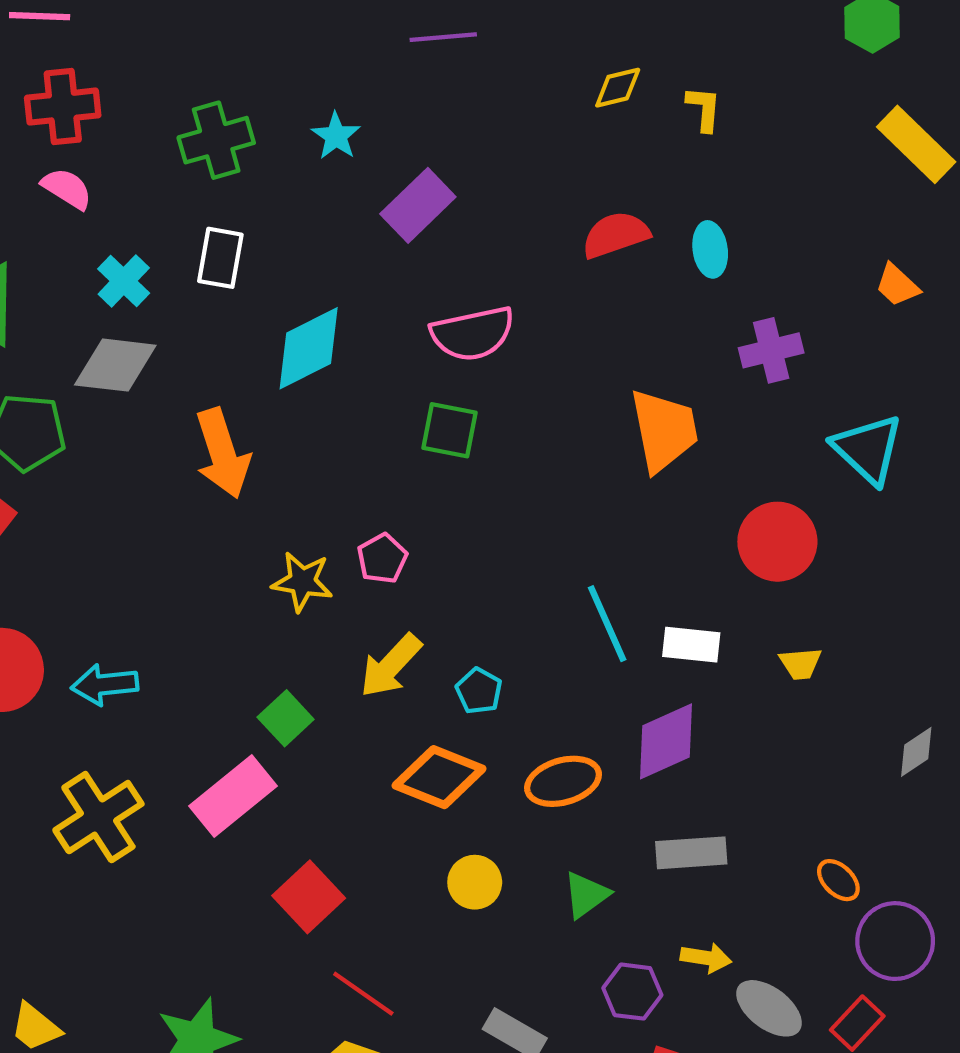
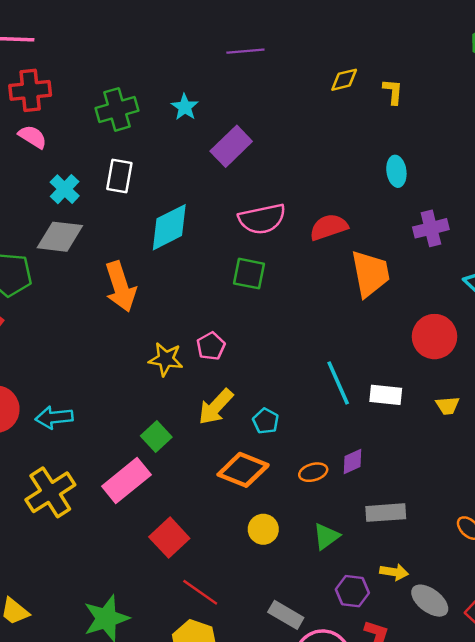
red semicircle: (616, 235) -> (329, 227), moved
purple diamond: (666, 741) -> (352, 461), moved, size x0.6
orange ellipse: (563, 781) -> (313, 472), size x0.7

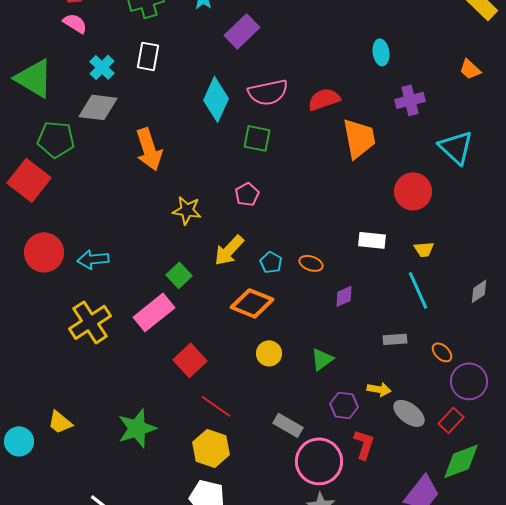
cyan diamond: (169, 227) -> (216, 99), moved, turned -39
pink pentagon: (211, 346) -> (247, 194), moved
cyan line: (338, 383) -> (418, 290), moved
orange ellipse: (313, 472) -> (311, 263), moved, turned 35
gray rectangle: (386, 513) -> (395, 339), moved, size x0.7

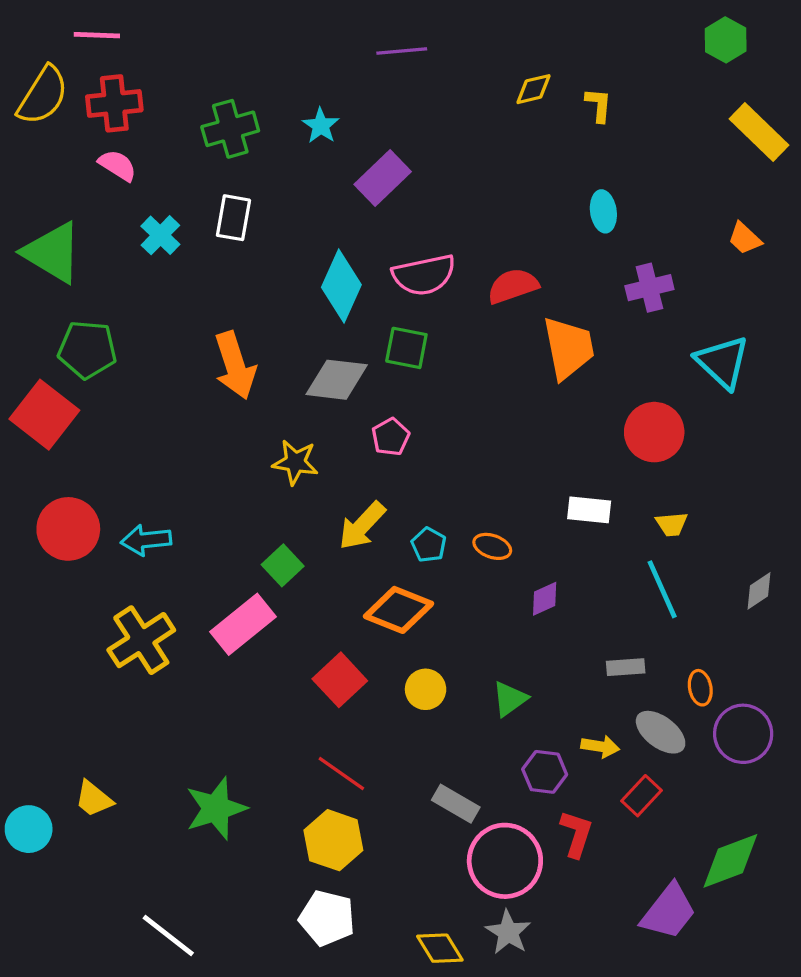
gray diamond: (98, 107) -> (337, 380), moved
orange ellipse: (442, 352) -> (700, 688), turned 35
red square: (190, 360) -> (340, 680), moved
gray ellipse: (409, 413) -> (661, 732), moved
red rectangle: (451, 420) -> (641, 796), moved

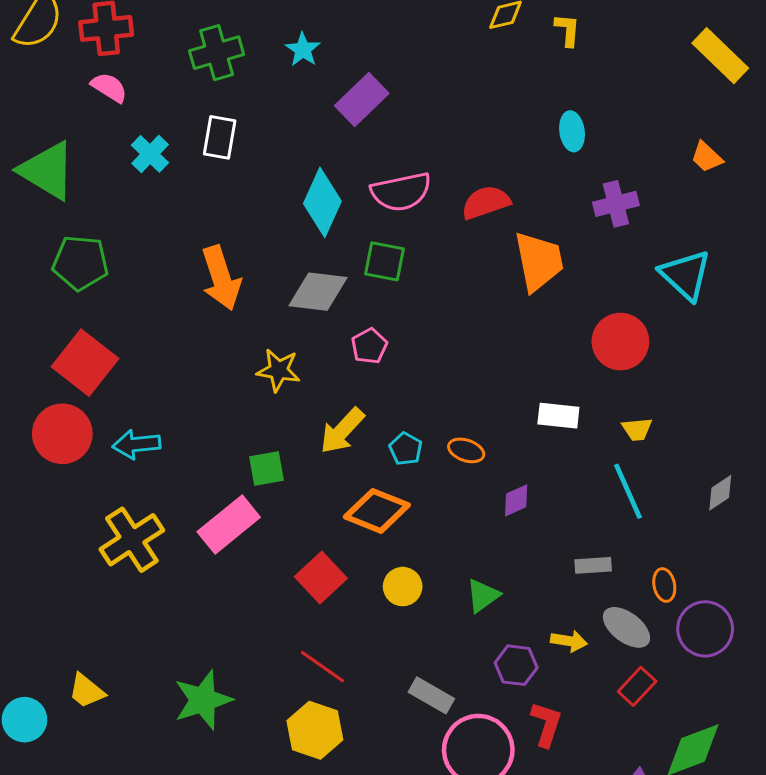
red square: (44, 415) -> (85, 363), moved
green square: (283, 565) -> (266, 469), turned 33
red rectangle: (641, 796) -> (637, 686), moved

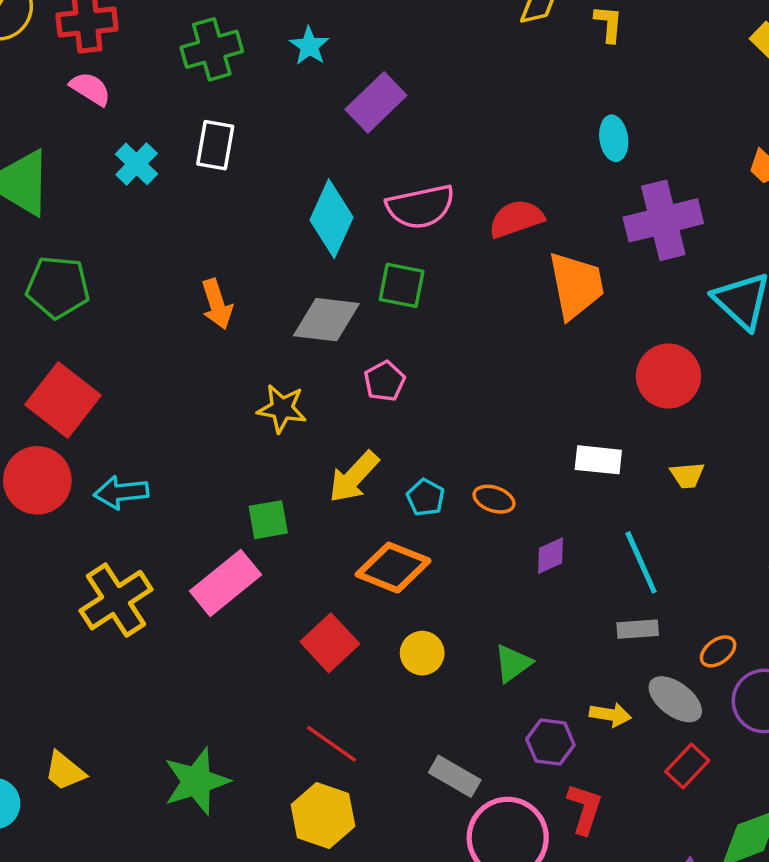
purple cross: (616, 204) -> (663, 220), size x1.5
orange arrow: (221, 278) -> (217, 304), size x0.7
cyan line: (628, 491) -> (641, 562), moved
orange ellipse: (664, 585) -> (718, 651), turned 64

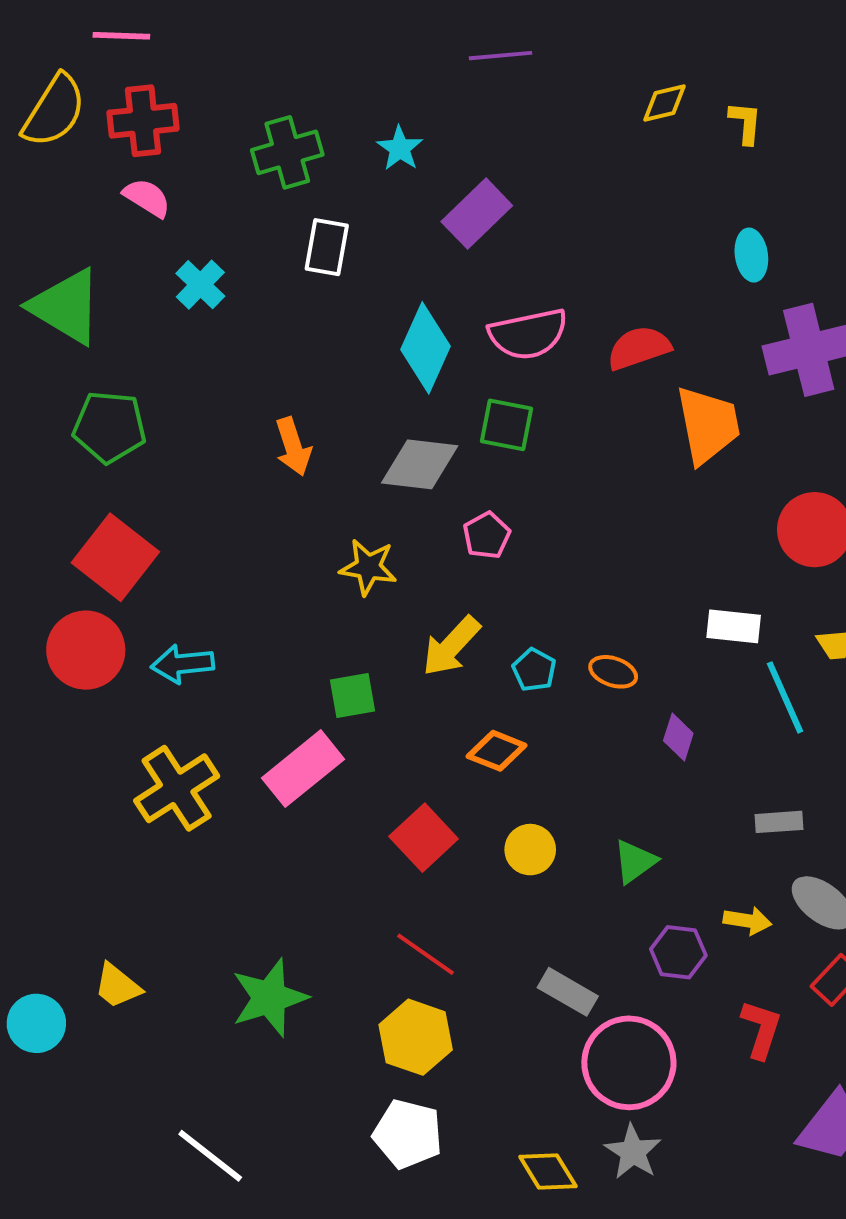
white rectangle: (215, 145) -> (327, 247), moved
purple diamond: (550, 556) -> (678, 737), turned -48
cyan line: (641, 562) -> (785, 697), moved
orange diamond: (393, 568) -> (497, 751), size x0.7
red L-shape: (585, 809) -> (761, 1029), moved

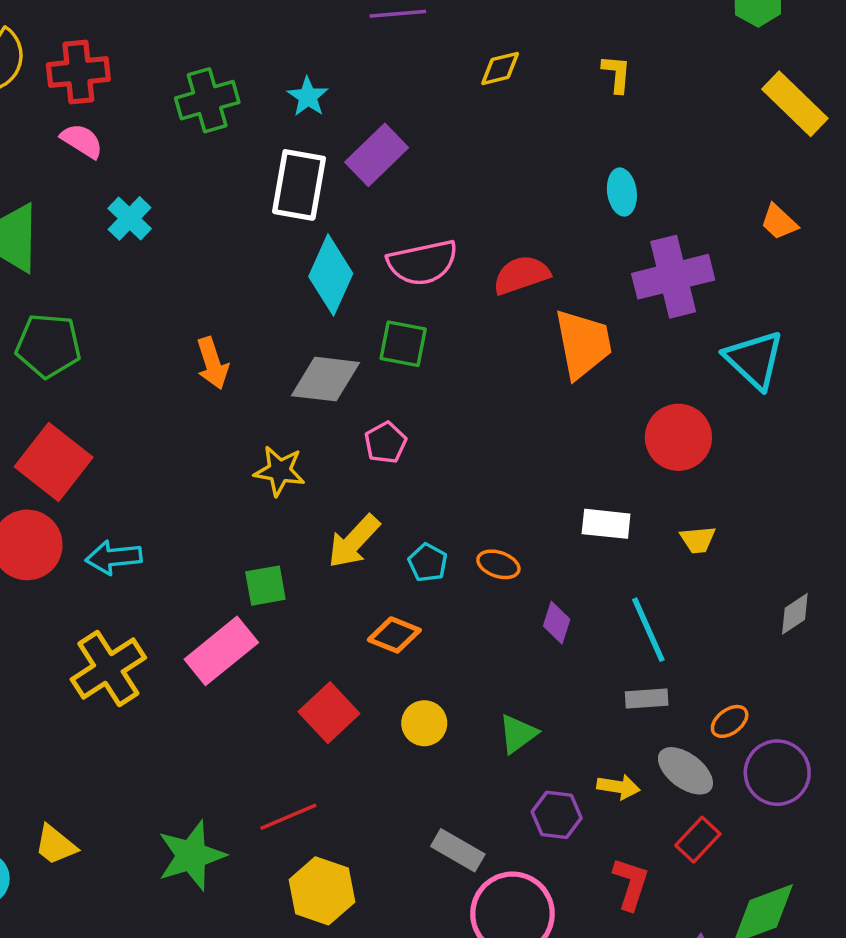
yellow diamond: (664, 103) -> (500, 68), moved
white rectangle: (327, 247) -> (299, 185), moved, size x1.4
cyan line: (785, 697) -> (648, 630), moved
red line: (425, 954) -> (288, 817), moved, turned -58

